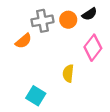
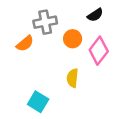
orange circle: (68, 20) -> (73, 39), moved

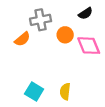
pink diamond: (99, 51) -> (89, 46), turned -60
yellow semicircle: (73, 78) -> (65, 92), moved

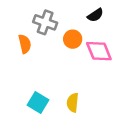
gray cross: (41, 20) -> (45, 22), turned 30
orange semicircle: (22, 39) -> (25, 44), turned -63

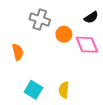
black semicircle: (95, 15) -> (91, 17), moved
orange semicircle: (25, 44) -> (18, 52), moved

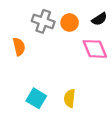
orange circle: (64, 34) -> (70, 23), moved
orange semicircle: (18, 52) -> (19, 47), moved

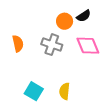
black semicircle: (99, 19) -> (84, 16), moved
gray cross: (43, 21) -> (52, 45), moved

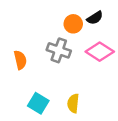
orange semicircle: (18, 43) -> (20, 60), moved
pink diamond: (88, 46) -> (100, 52), turned -35

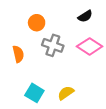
orange circle: (73, 24) -> (37, 23), moved
yellow semicircle: (73, 103) -> (66, 93), turned 49

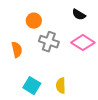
black semicircle: (85, 16) -> (79, 15), turned 64
yellow semicircle: (66, 93) -> (61, 86), turned -56

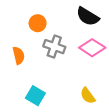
black semicircle: (79, 15) -> (88, 17), size x1.5
yellow semicircle: (61, 86) -> (88, 96), moved, turned -35

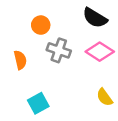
cyan square: (35, 96) -> (38, 103), turned 30
yellow semicircle: (88, 96) -> (105, 97), moved

